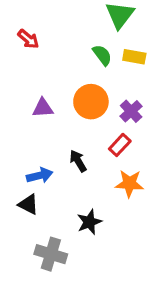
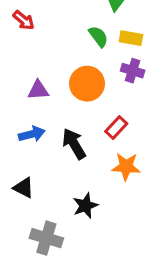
purple cross: (131, 111) -> (133, 71), moved, turned -30
black arrow: (78, 161) -> (74, 144), size x1.4
blue arrow: (40, 175) -> (32, 134), moved

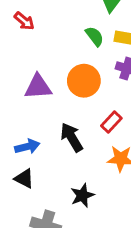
purple triangle: (38, 90) -> (38, 87), size x1.4
blue arrow: (32, 134) -> (27, 146), moved

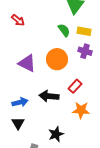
purple triangle: (38, 87) -> (27, 63), turned 30
black arrow: (72, 137) -> (49, 96), turned -54
black triangle: (24, 179) -> (18, 123), turned 32

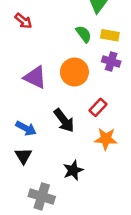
black arrow: (49, 96) -> (64, 120), turned -132
blue arrow: (20, 102) -> (26, 128), turned 42

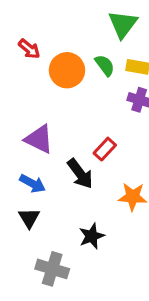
orange circle: (74, 72) -> (67, 70), moved
purple triangle: (35, 77) -> (39, 139), moved
red rectangle: (98, 107) -> (105, 149), moved

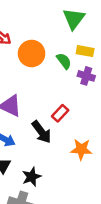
green semicircle: (105, 65) -> (64, 61), moved
black star: (92, 236) -> (32, 177), moved

